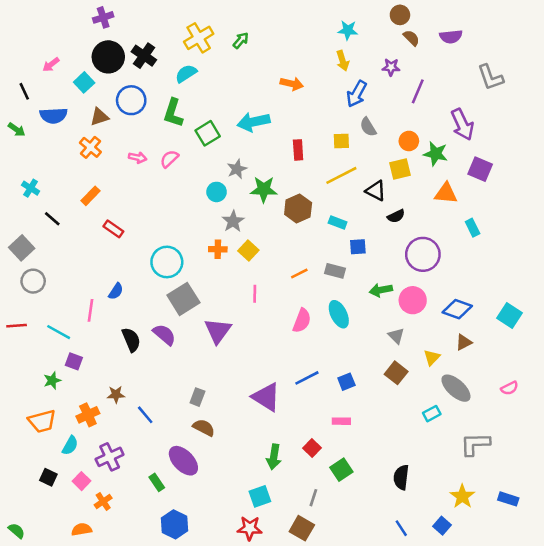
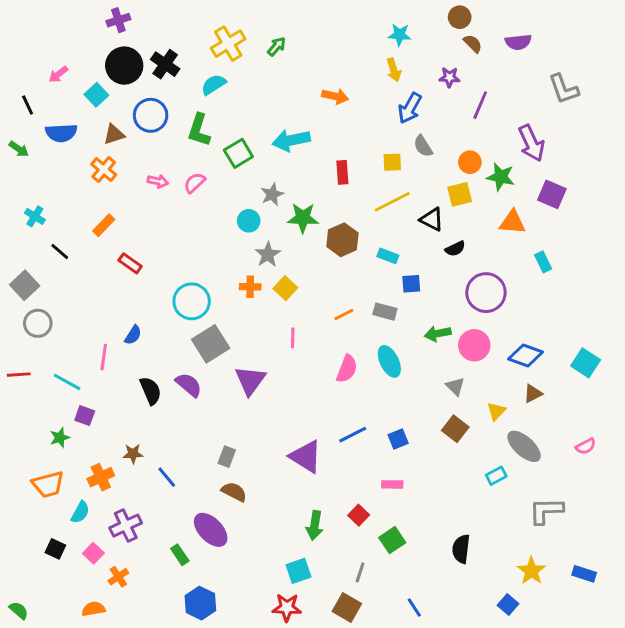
blue line: (401, 528) -> (414, 607), moved

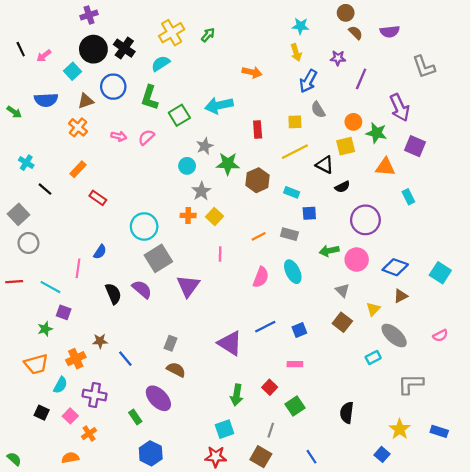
black line: (28, 105) -> (21, 49), moved
purple cross: (126, 525) -> (95, 395), turned 35

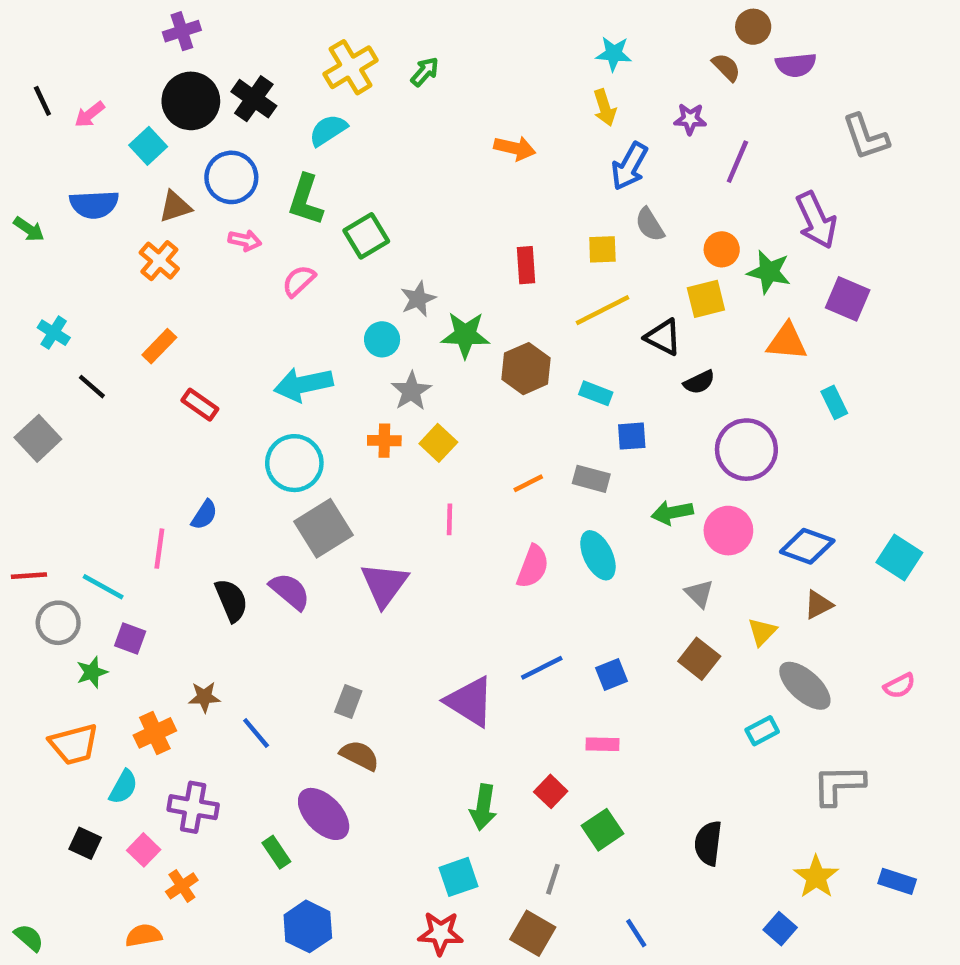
brown circle: (346, 13) -> (753, 27), moved
cyan arrow: (219, 105) -> (303, 384), moved
pink arrow: (119, 136) -> (245, 240), moved
gray circle: (28, 243) -> (58, 623), moved

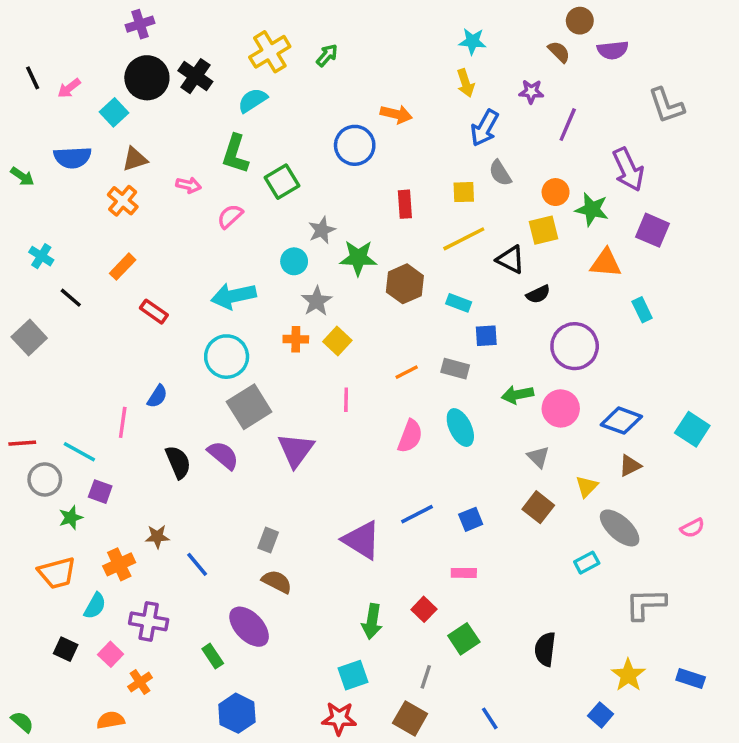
blue circle: (231, 177) -> (355, 145), moved

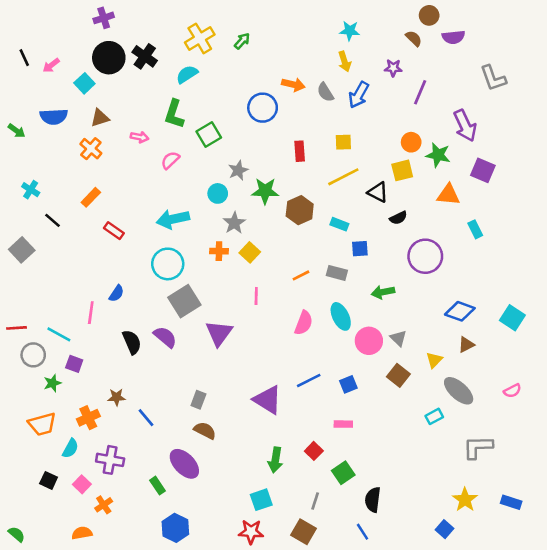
gray semicircle: (500, 173) -> (325, 92), moved
pink circle: (561, 408) -> (369, 341), moved
black semicircle: (545, 649) -> (373, 500), moved

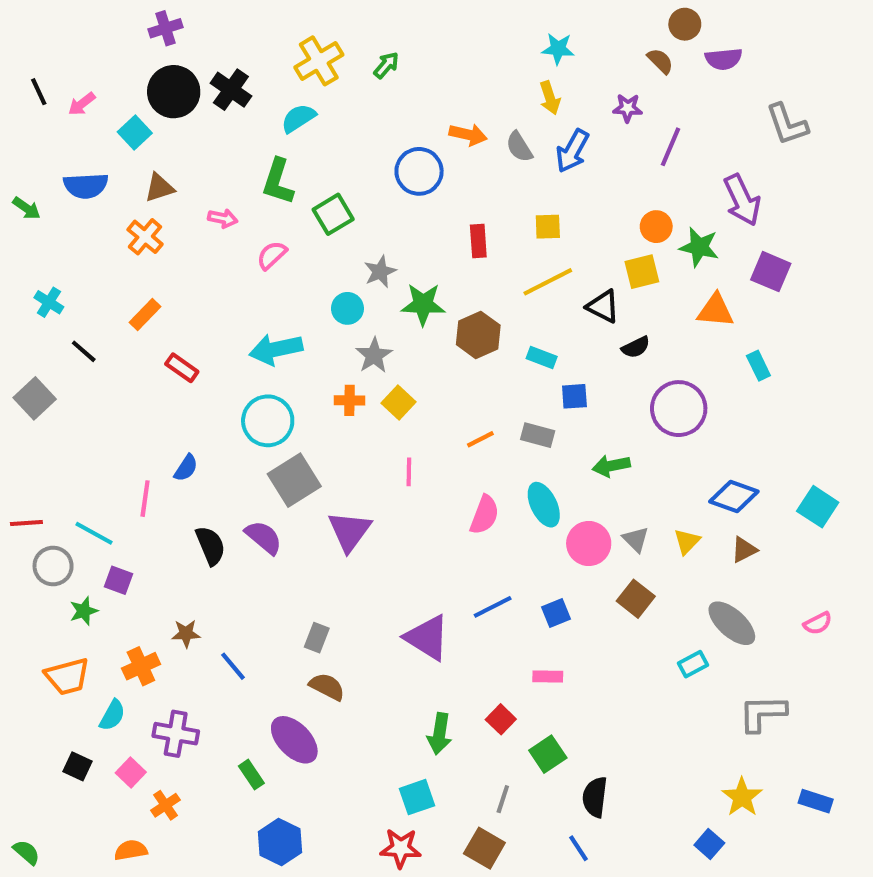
yellow triangle: (434, 360) -> (687, 541), moved

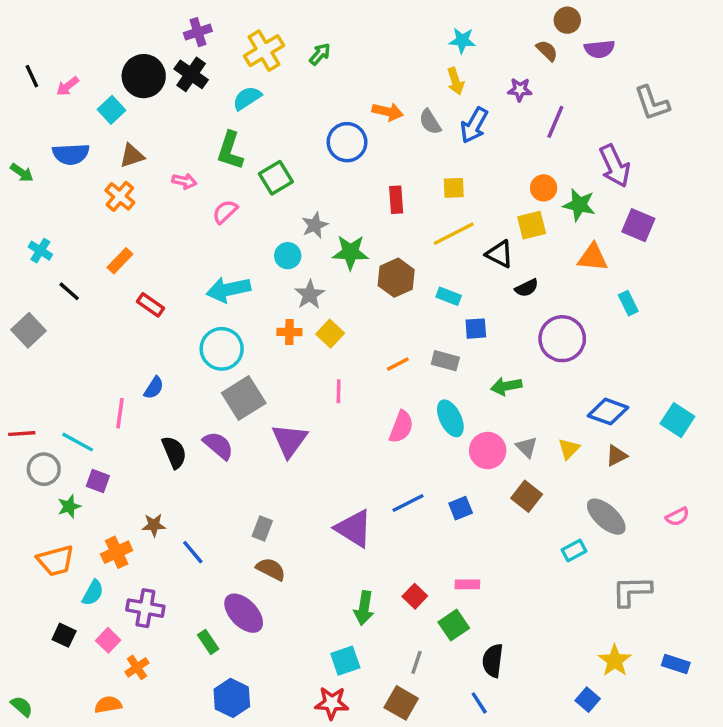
purple cross: (165, 28) -> (198, 32), moved
pink rectangle: (548, 676) -> (467, 584), moved

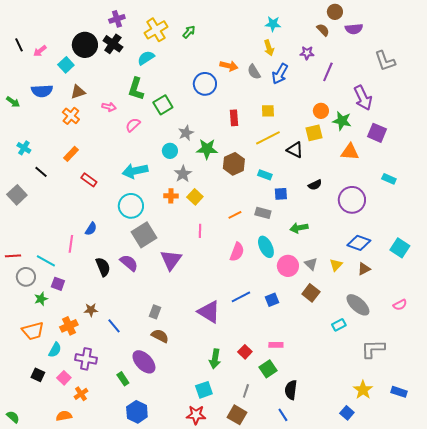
black semicircle: (527, 288) -> (315, 185), moved
cyan rectangle: (628, 303) -> (389, 179), moved, turned -40
purple circle: (562, 339) -> (352, 200), moved

